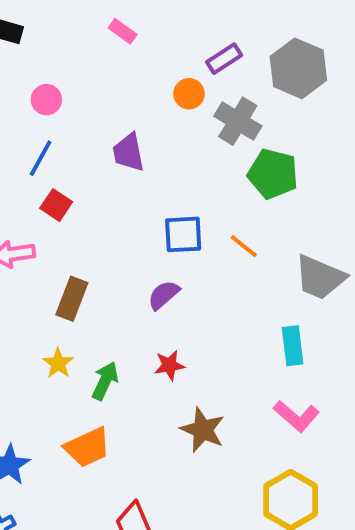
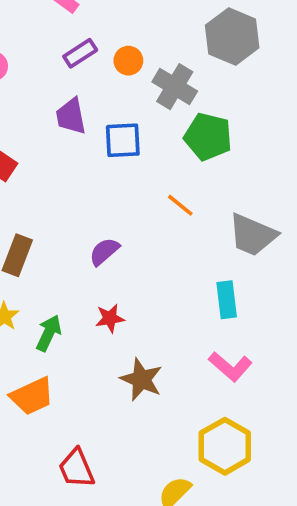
purple rectangle: (224, 59) -> (80, 53), moved
blue square: (183, 234) -> (123, 140), moved

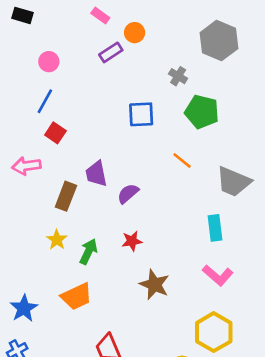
orange circle: (128, 61) -> (135, 33), moved
gray cross: (175, 87) -> (178, 76), size x0.6
purple trapezoid: (71, 116) -> (96, 174), moved

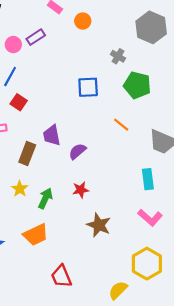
purple rectangle: (111, 52) -> (36, 37), moved

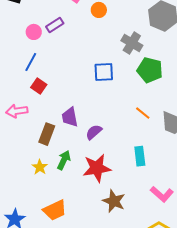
gray cross: (118, 56) -> (132, 43), size x1.5
orange line: (121, 125) -> (143, 113), moved
cyan rectangle: (148, 179) -> (140, 156), moved
red star: (81, 190) -> (97, 168), size x1.8
green arrow: (45, 198) -> (64, 160), moved

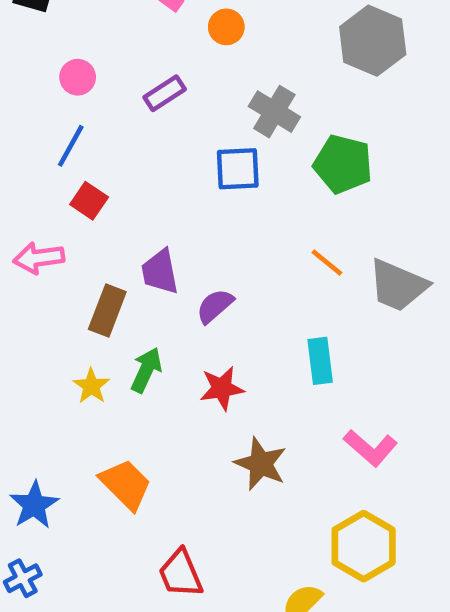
purple rectangle: (55, 25) -> (165, 93), moved
gray cross: (132, 43) -> (274, 112), moved
red star: (97, 168) -> (222, 388), size x0.7
orange trapezoid: (55, 210) -> (126, 484), turned -110

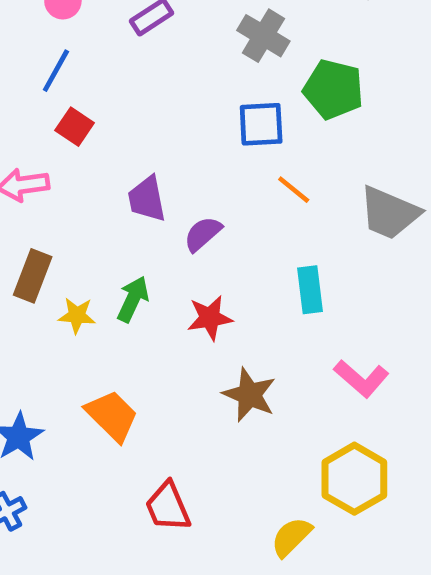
blue square: (238, 169) -> (261, 124), moved
orange line: (327, 263) -> (294, 190), moved
brown rectangle: (107, 311) -> (33, 276), moved
yellow star: (91, 386) -> (77, 315), turned -30

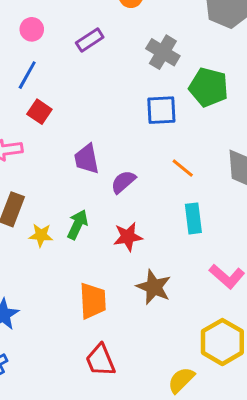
orange line: (294, 190) -> (183, 168), moved
orange trapezoid: (112, 416) -> (93, 301), moved, turned 42

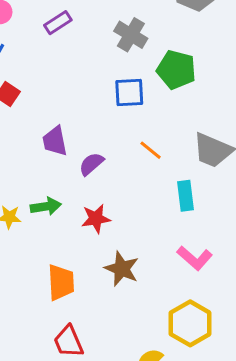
cyan rectangle: (193, 218) -> (186, 196), moved
green arrow: (78, 225) -> (46, 206), turned 56

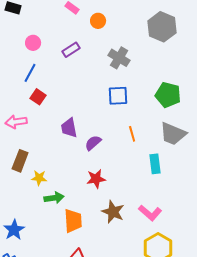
green pentagon: (176, 70) -> (168, 95), moved
orange line: (151, 150) -> (132, 134), turned 35
green arrow: (46, 206) -> (54, 198), moved
pink L-shape: (195, 258) -> (150, 213), moved

